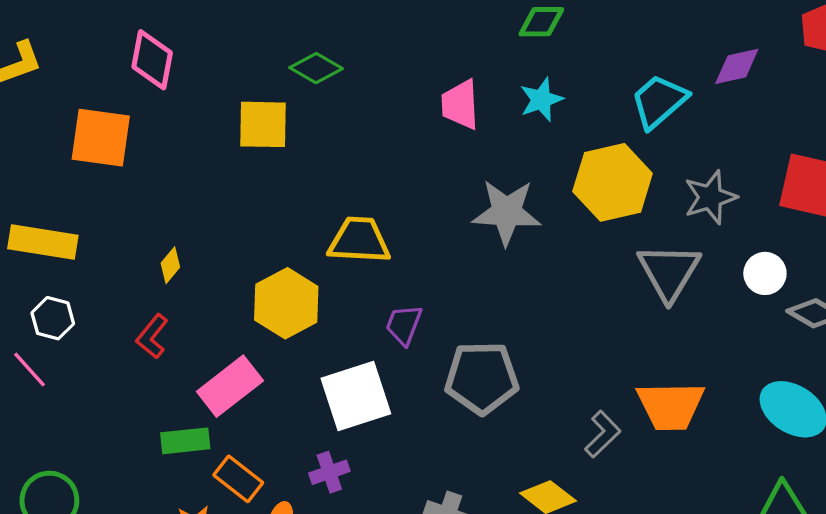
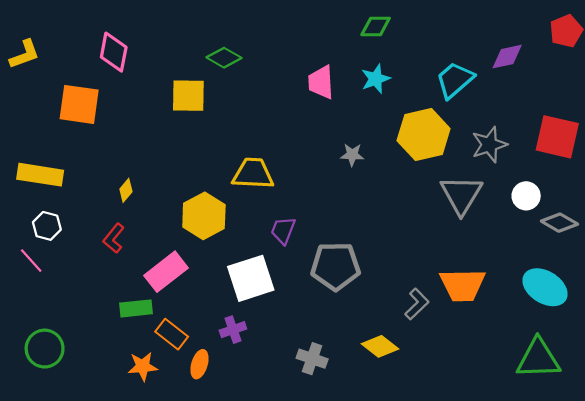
gray star: (507, 212) -> (352, 155), size x0.5

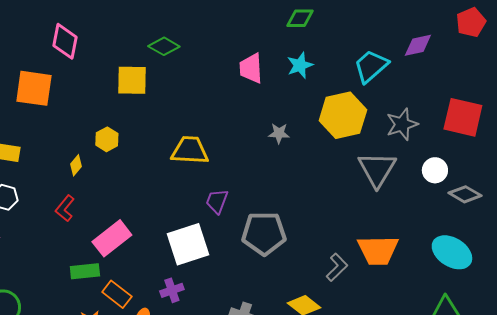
yellow hexagon: (204, 216) -> (107, 139), moved, size x0.6

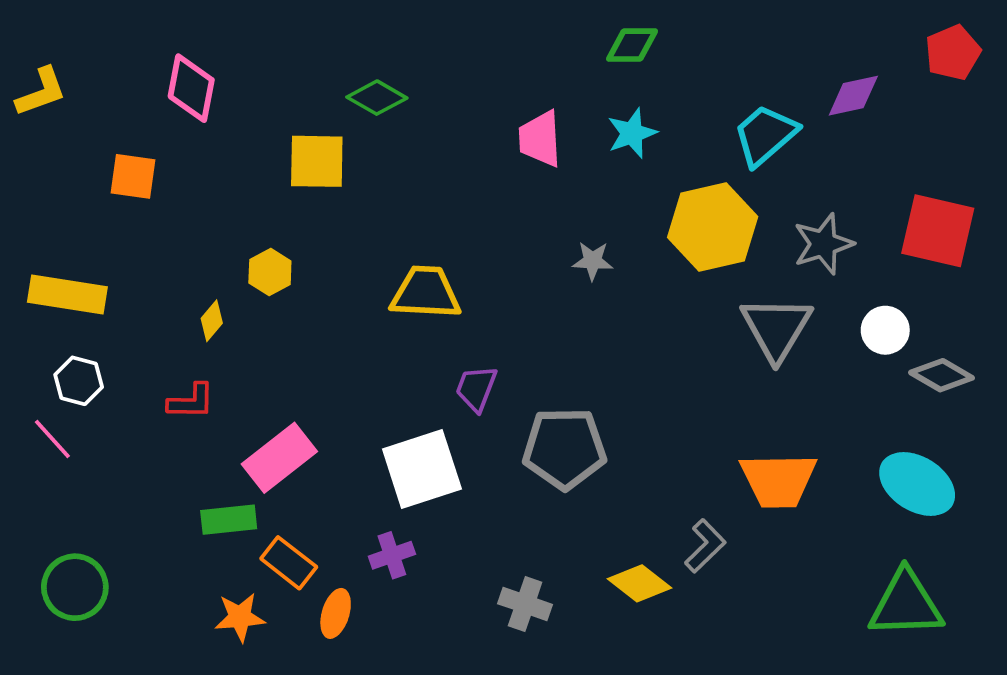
orange square: (34, 88) -> (133, 176), size x0.7
red L-shape: (65, 208) -> (191, 401), turned -128
gray L-shape: (337, 267) -> (705, 546), moved

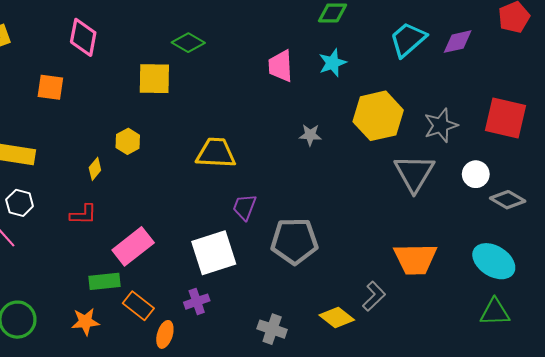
cyan trapezoid: (765, 135) -> (408, 39), moved
green triangle: (906, 604) -> (495, 312), moved, size x0.7
orange star: (240, 617) -> (85, 322), moved

